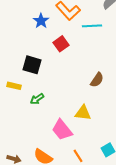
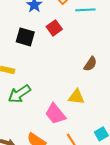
black square: (32, 65) -> (25, 37), moved
green arrow: (37, 99) -> (19, 94), moved, size x1.6

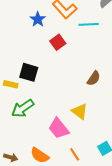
black square: (25, 37) -> (29, 72), moved
yellow triangle: (76, 97) -> (80, 111), turned 30

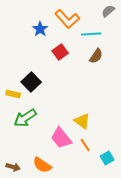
black square: (29, 72) -> (31, 82), turned 30
brown semicircle: (94, 78) -> (96, 56), moved
orange line: (75, 154) -> (85, 145), moved

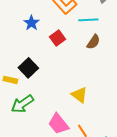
blue star: (40, 29) -> (31, 23), moved
yellow triangle: (82, 121) -> (79, 95), moved

